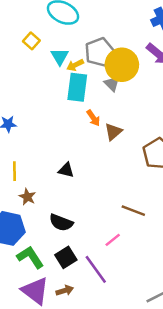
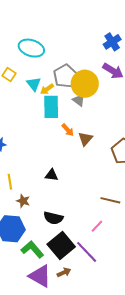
black square: (66, 257) -> (61, 246), size x1.5

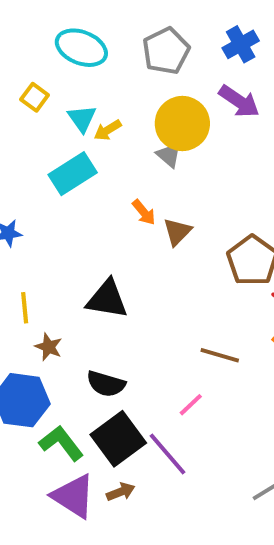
gray pentagon: (65, 76) -> (166, 51), moved
cyan rectangle: (51, 107) -> (73, 174), moved, turned 55
black triangle: (52, 175) -> (107, 299), size x1.6

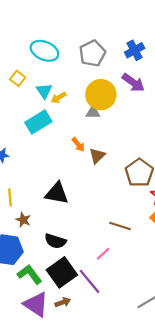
gray triangle: (169, 155) -> (93, 112), turned -40

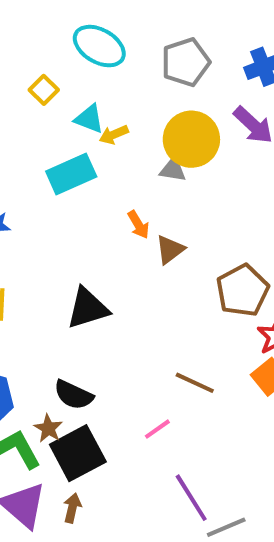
cyan triangle: (44, 91) -> (89, 119), turned -42
black triangle: (57, 193) -> (88, 308), turned -35
brown star: (23, 220) -> (48, 428), moved
purple line: (90, 281) -> (191, 498), moved
brown arrow: (63, 302) -> (72, 508), turned -64

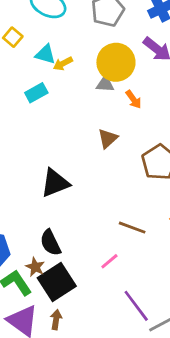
cyan rectangle: (71, 174) -> (36, 93), size x0.7
orange arrow: (138, 225) -> (133, 99), moved
black semicircle: (74, 395) -> (50, 243), turned 44

